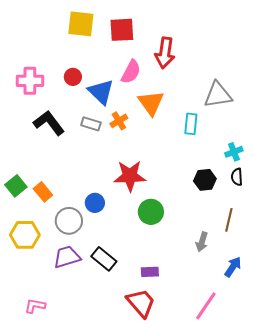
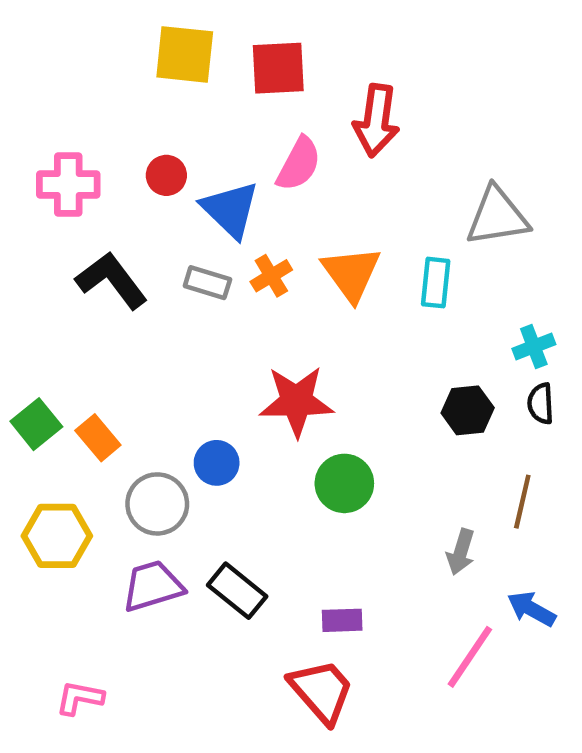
orange triangle: (151, 103) -> (351, 273), moved
blue arrow: (233, 267) -> (531, 609), turned -95
pink line: (206, 306) -> (470, 657), moved

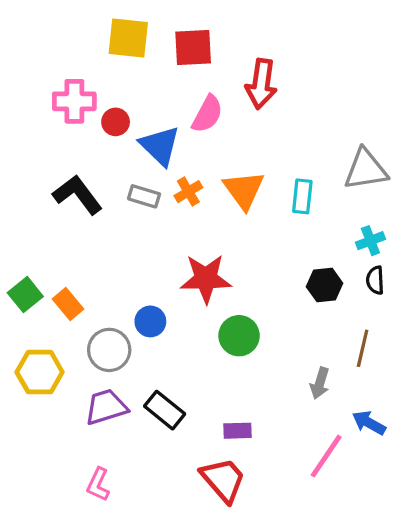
pink cross: (68, 184) -> (74, 101), moved
gray triangle: (497, 216) -> (366, 169), moved
pink L-shape: (80, 698) -> (98, 485), moved, turned -76

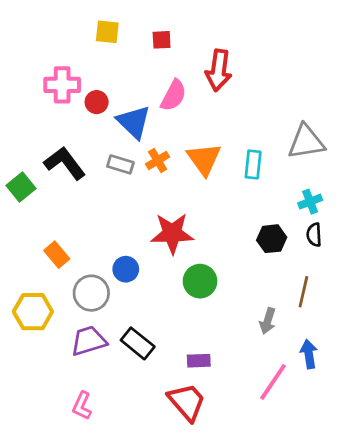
yellow square: (128, 38) -> (107, 32), size x0.7
red square: (193, 48) -> (162, 40), size x0.6
green square: (25, 295) -> (21, 187), moved
blue arrow: (369, 423) -> (309, 354), turned 52

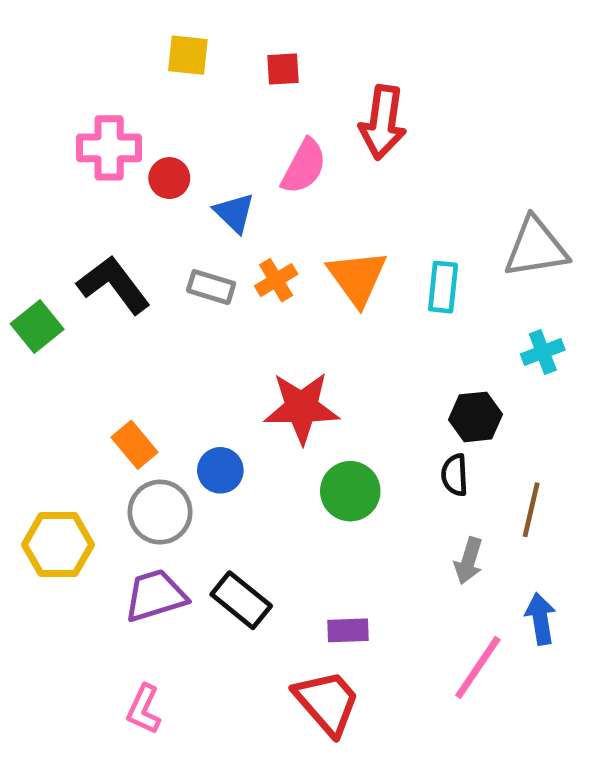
blue triangle: (134, 122) -> (234, 213), size x0.7
black semicircle: (314, 235) -> (455, 475), moved
orange rectangle: (57, 255) -> (135, 445), moved

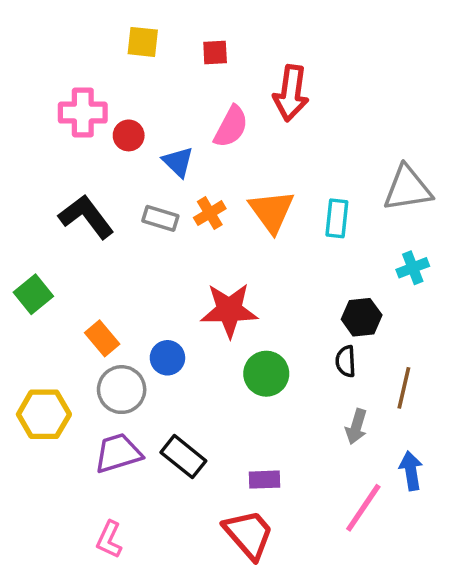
green square: (37, 326) -> (33, 294), moved

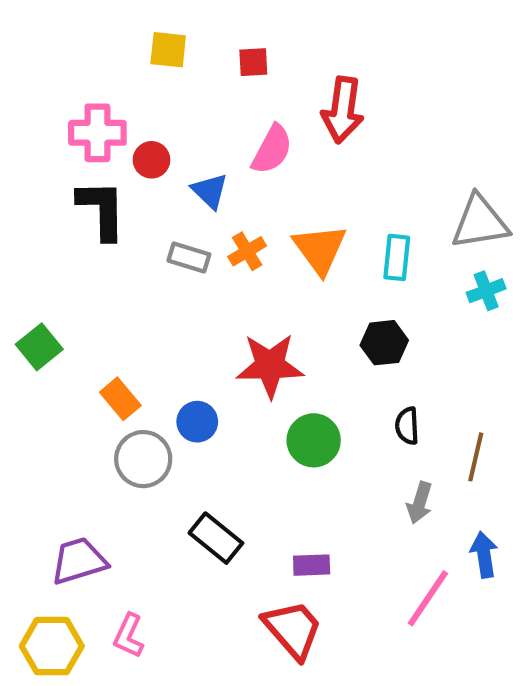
black L-shape: (86, 217) -> (102, 210), moved, turned 36
cyan cross: (413, 268) -> (486, 291), moved
black hexagon: (362, 317) -> (384, 343), moved
yellow hexagon: (44, 414) -> (52, 646), moved
purple trapezoid: (118, 453) -> (79, 561), moved

